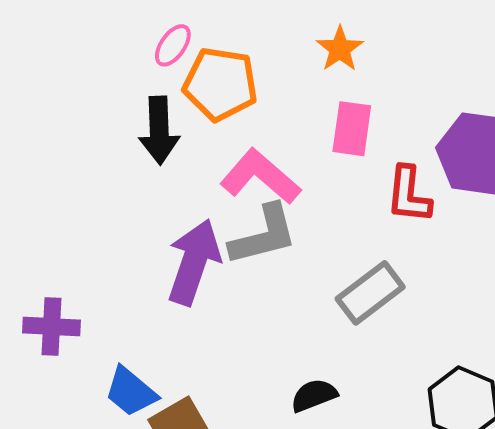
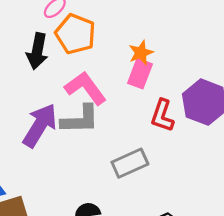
orange star: (340, 49) -> (141, 53), moved

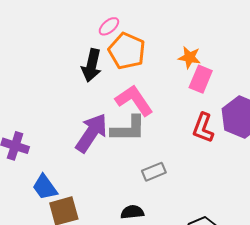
orange star: (141, 53) -> (189, 57), moved, turned 30
pink rectangle: (140, 74) -> (201, 79), moved
gray rectangle: (130, 163) -> (154, 172), moved, size x0.7

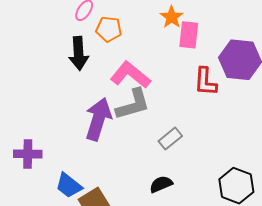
orange pentagon: (127, 51) -> (109, 29), size x0.7
orange star: (189, 57) -> (172, 17), turned -30

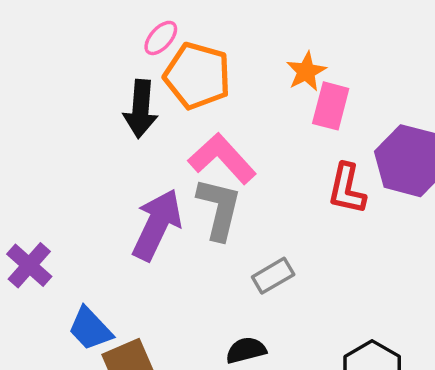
orange pentagon: (109, 29) -> (197, 76), size x1.5
gray L-shape: (133, 104) -> (219, 209), turned -69
purple cross: (28, 154) -> (29, 265), turned 32

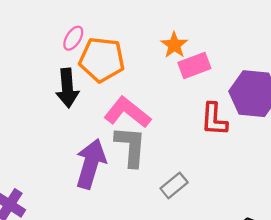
pink rectangle: (331, 106) -> (194, 66), turned 64

